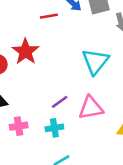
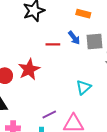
cyan triangle: (95, 61) -> (84, 87), size x0.7

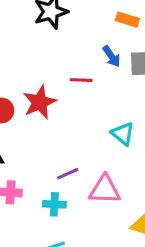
red line: (53, 44) -> (81, 80), moved
cyan triangle: (84, 87) -> (123, 134), turned -42

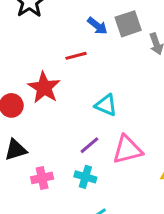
cyan triangle: (123, 134) -> (106, 105), moved
cyan cross: (54, 204) -> (85, 177), turned 30

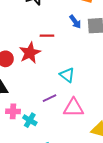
red line: (76, 56) -> (47, 36), moved
cyan cross: (85, 177) -> (30, 120), moved

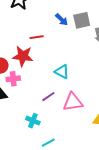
red star: (30, 53) -> (23, 56), turned -30
pink cross: (13, 111) -> (13, 79), moved

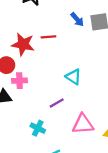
red star: (23, 56) -> (23, 44), moved
pink triangle: (73, 102) -> (83, 124), moved

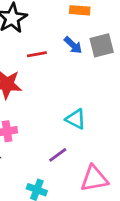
red line: (48, 37) -> (37, 54), moved

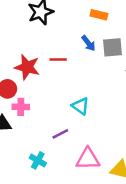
red line: (37, 54) -> (58, 59), moved

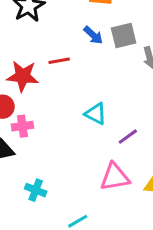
purple line: (60, 134) -> (128, 137), moved
cyan cross: (38, 160) -> (36, 190), moved

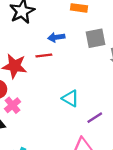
blue arrow: (93, 35) -> (56, 37), moved, turned 126
pink cross: (22, 126) -> (12, 105), turned -35

